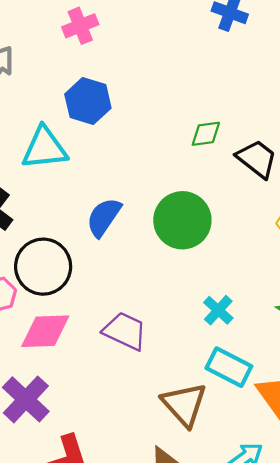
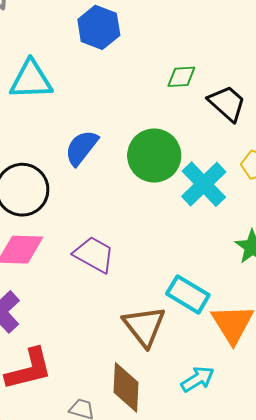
blue hexagon: (88, 101) -> (99, 27), moved
cyan cross: (218, 310) -> (204, 184), moved, size x1.6

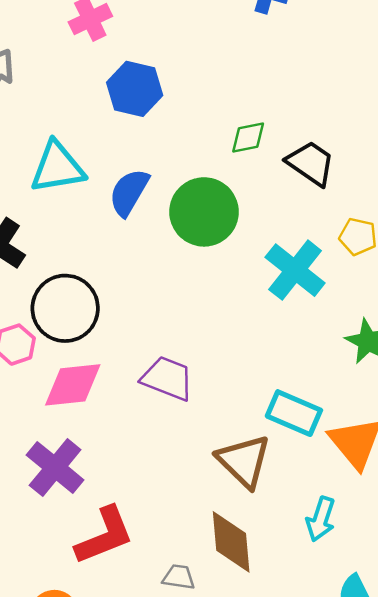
blue semicircle: (81, 148) -> (129, 192), moved
green circle: (154, 156) -> (204, 212), moved
cyan arrow: (198, 379) -> (321, 519), turned 148

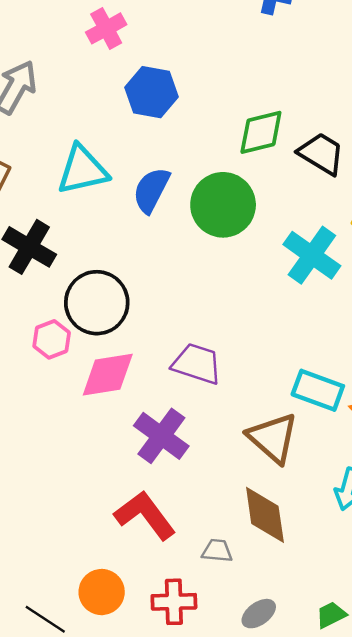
green diamond: (248, 137) -> (261, 132), size x1.4
purple cross: (55, 468) -> (161, 436), moved
red L-shape: (104, 536) -> (145, 515), turned -102

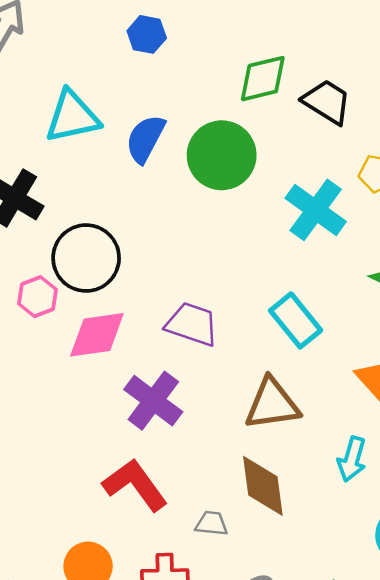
blue hexagon: (151, 92) -> (147, 34), size x0.7
cyan rectangle: (318, 390) -> (296, 320), moved, turned 30
brown triangle: (273, 438) -> (272, 404), turned -50

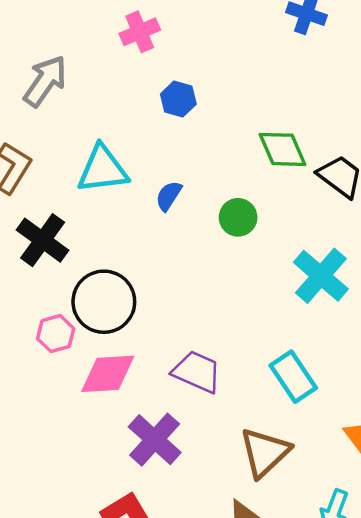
green diamond: (263, 79) -> (283, 149), turned 75
blue semicircle: (145, 139) -> (169, 196), size x0.7
green circle: (222, 155) -> (238, 217), size x0.6
brown triangle: (272, 404) -> (265, 452), turned -40

